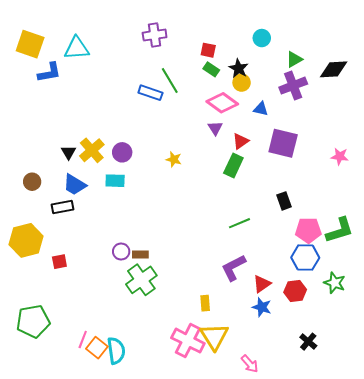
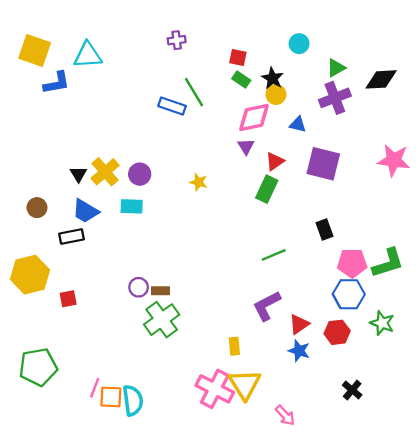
purple cross: (155, 35) -> (177, 40), size x0.7
pink diamond: (222, 103) -> (254, 118), turned -48
pink star: (340, 156) -> (394, 160), moved, size x1.6
orange square: (97, 348) -> (111, 397), turned -35

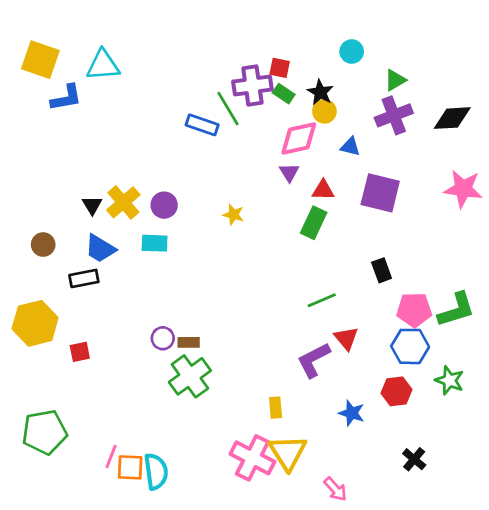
purple cross: (177, 40) -> (252, 86), moved, size x1.8
black diamond: (381, 79) -> (452, 118), moved
red triangle: (275, 161) -> (323, 190), turned 36
red triangle: (299, 324) -> (346, 338), moved, turned -35

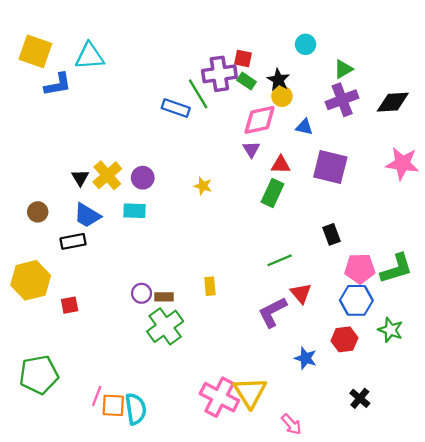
yellow rectangle: (276, 408) -> (210, 286), moved

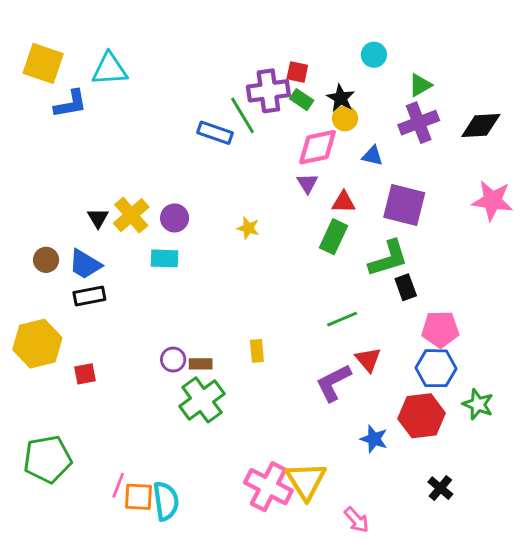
blue trapezoid: (87, 215) -> (85, 264), moved
green L-shape: (396, 269) -> (388, 258), moved
red hexagon: (344, 339) -> (422, 416), size x1.4

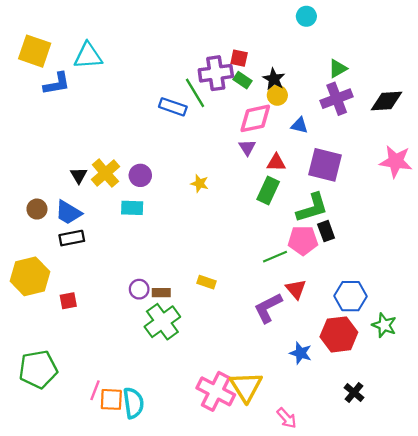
cyan circle: (374, 55) -> (306, 16), moved
pink pentagon: (440, 329) -> (303, 240), moved
yellow rectangle: (257, 351) -> (207, 282), turned -66

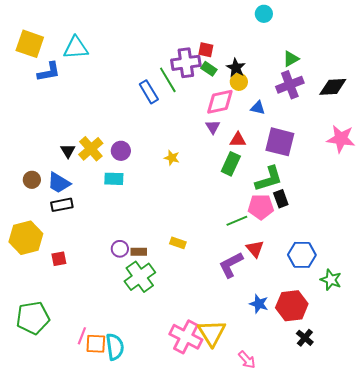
blue rectangle: (173, 107) -> (149, 92), turned 40
red hexagon: (339, 334) -> (292, 306), moved

